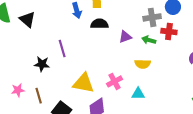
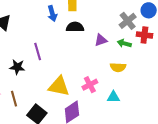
gray cross: (152, 17) -> (128, 21), turned -30

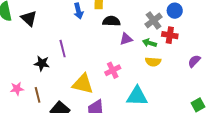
black semicircle: (75, 27) -> (111, 21), moved
yellow semicircle: (118, 67) -> (153, 62), moved
pink cross: (90, 85) -> (113, 70), moved
cyan triangle: (113, 97) -> (137, 96), size x1.6

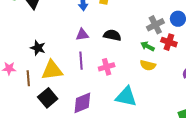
black semicircle: (111, 21) -> (112, 35), moved
purple triangle: (126, 39) -> (82, 35), moved
purple line: (63, 49) -> (81, 61), moved
yellow triangle: (83, 84) -> (52, 70), moved, turned -30

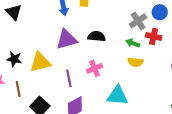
purple triangle: (82, 35) -> (67, 39), size x1.6
black star: (38, 48) -> (14, 59), moved
purple line: (81, 61) -> (69, 78), moved
yellow triangle: (52, 70) -> (40, 62), moved

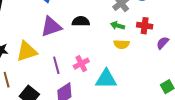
red cross: (154, 36) -> (145, 26), moved
pink cross: (95, 68) -> (81, 64), moved

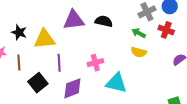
red cross: (145, 26) -> (166, 30), moved
purple line: (56, 65) -> (59, 63), moved

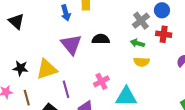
purple triangle: (74, 20) -> (71, 44), turned -50

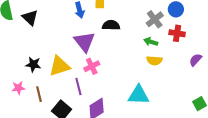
black semicircle: (101, 39) -> (111, 25), moved
pink cross: (101, 81) -> (92, 66), moved

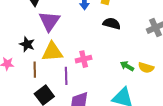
purple triangle: (84, 42) -> (49, 21), moved
green arrow: (151, 42) -> (127, 66), moved
brown line: (39, 94) -> (35, 70), moved

